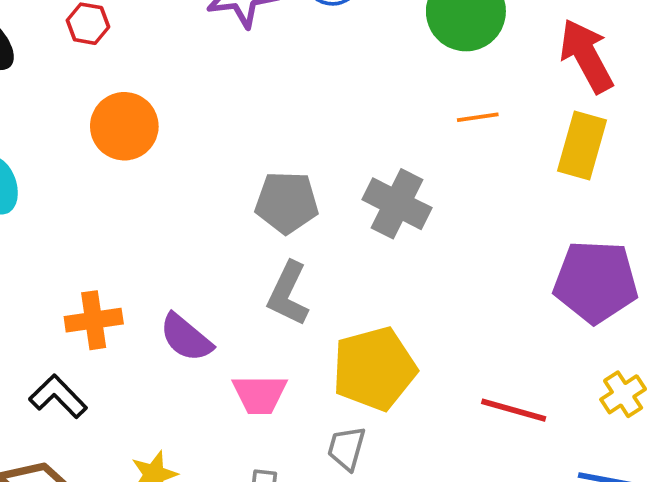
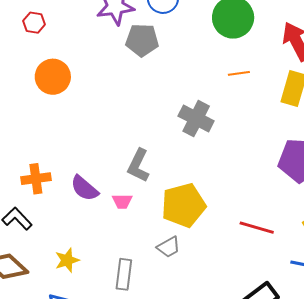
gray pentagon: (287, 202) -> (142, 40), moved
pink trapezoid: (260, 394) -> (122, 201), moved, size x0.7
gray trapezoid: (346, 448) -> (169, 247), turned -135

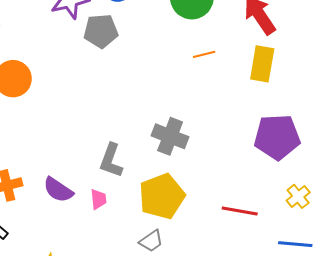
gray cross: (196, 119) -> (170, 136), moved
pink trapezoid: (122, 201) -> (98, 199), turned -90

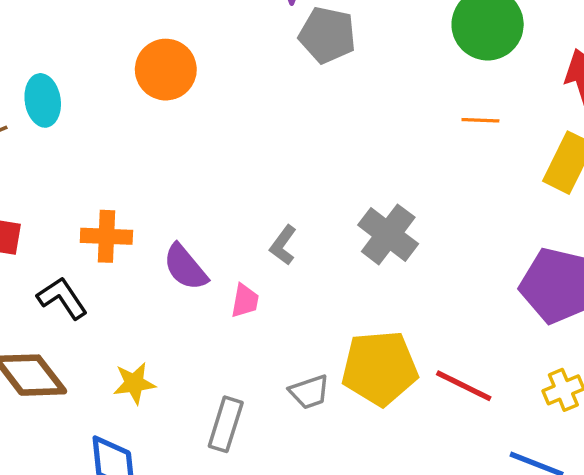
gray L-shape: (111, 160) -> (283, 245), size x0.7
yellow pentagon: (162, 196) -> (380, 368), moved

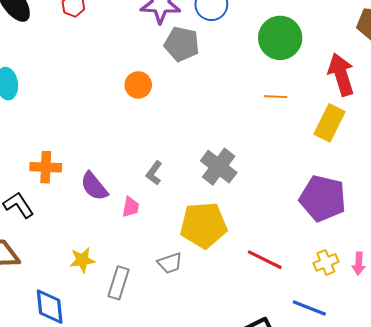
orange circle: (166, 70) -> (138, 85), moved, size x0.7
yellow pentagon: (380, 368) -> (204, 225), moved
yellow star: (134, 383) -> (82, 260), moved

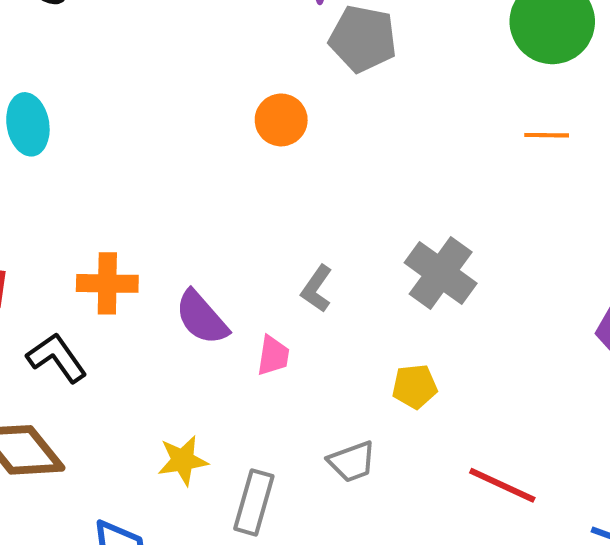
yellow pentagon: (204, 225) -> (415, 387), size x0.5
red line: (265, 260) -> (502, 485), moved

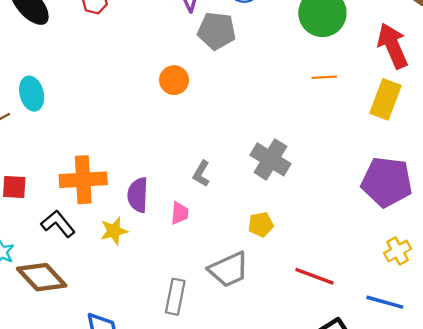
orange cross: (107, 283) -> (83, 180), size x1.4
purple semicircle: (202, 318) -> (138, 195), turned 48
yellow star: (183, 460) -> (114, 231), moved
gray trapezoid: (352, 462) -> (229, 269), size x1.5

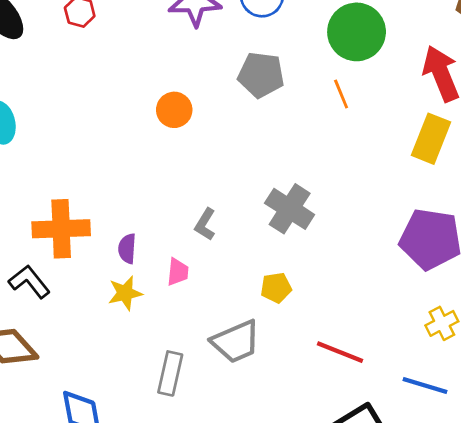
gray pentagon: (217, 31) -> (261, 75), moved
orange line: (324, 77) -> (341, 94), moved, turned 70
purple semicircle: (138, 195) -> (127, 249), size x0.7
yellow star: (114, 231) -> (125, 293), moved

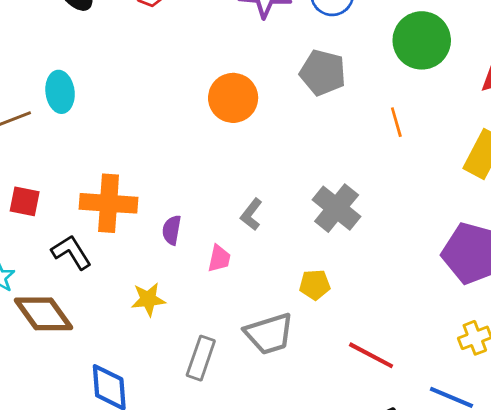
orange line: (341, 94) -> (396, 122), moved
orange circle: (174, 110) -> (233, 98), size x1.4
yellow star: (125, 293) -> (148, 299), moved

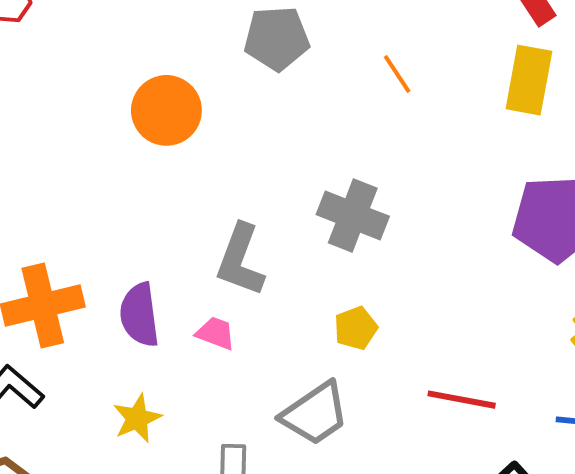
gray L-shape: (251, 214) -> (240, 260), size x1.6
purple semicircle: (172, 230) -> (139, 315), size x1.5
pink trapezoid: (219, 259) -> (216, 333), turned -64

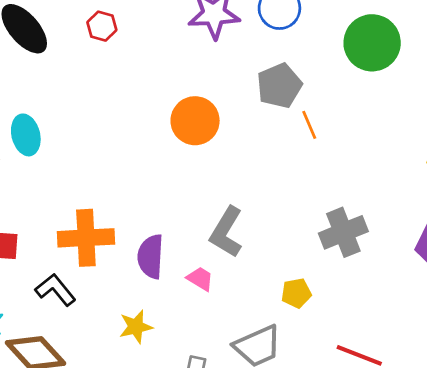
gray pentagon: (277, 38) -> (279, 86), turned -30
orange line: (397, 74) -> (309, 125), moved
gray cross: (353, 215) -> (343, 232), moved, turned 36

